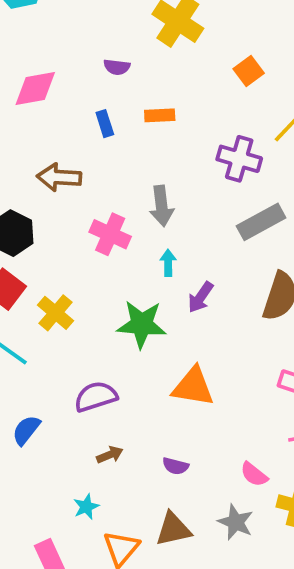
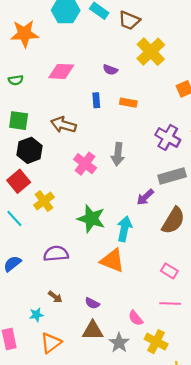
cyan arrow: (168, 263) -> (124, 229), moved, size x1.6
purple arrow: (201, 297) -> (145, 197), moved
brown arrow: (110, 455) -> (55, 297), moved, turned 48
brown triangle: (173, 529) -> (93, 330), moved

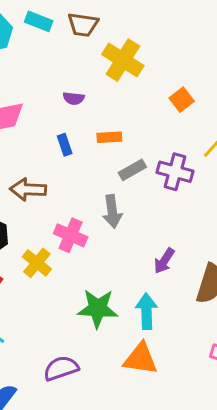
gray rectangle: (172, 176) -> (132, 170), moved, size x0.7
yellow cross: (44, 201) -> (37, 263), moved

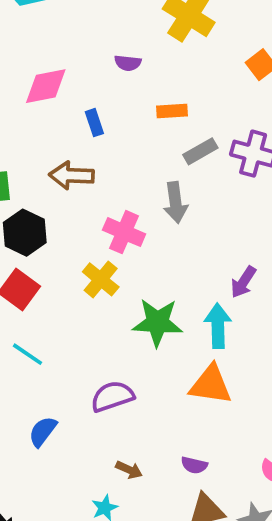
blue rectangle: (65, 145) -> (94, 123), moved
purple arrow: (164, 261) -> (243, 282), moved
yellow cross: (37, 263) -> (101, 279), moved

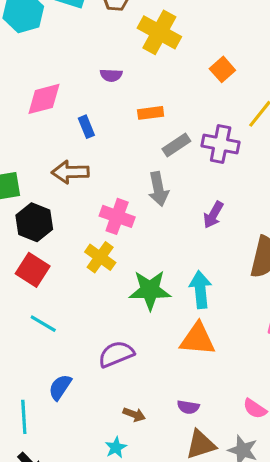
purple arrow: (243, 282) -> (213, 215), moved

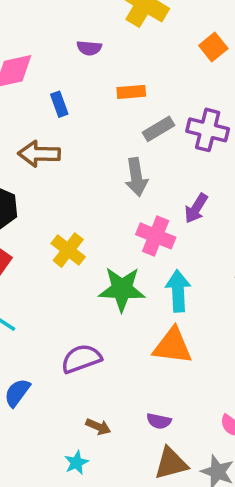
pink cross: (117, 216) -> (156, 236), moved

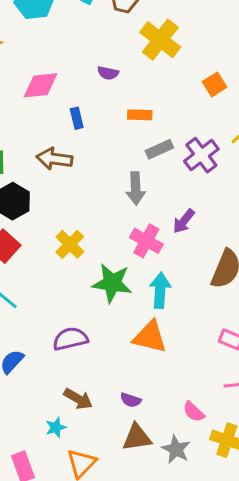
purple cross: (208, 130) -> (201, 155), turned 32
brown arrow: (98, 427) -> (78, 399), size x1.4

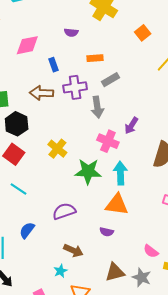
purple cross: (201, 155) -> (75, 87), moved, turned 35
purple semicircle: (131, 400) -> (107, 232), moved

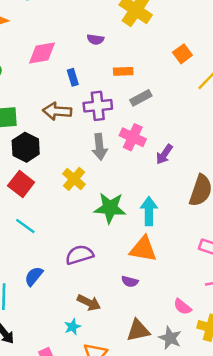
orange square: (143, 33) -> (182, 54), moved
gray arrow: (97, 107) -> (100, 147), moved
pink cross: (108, 141) -> (133, 137), moved

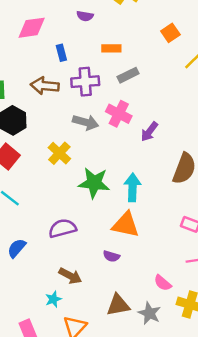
gray arrow: (100, 147) -> (86, 122), turned -70

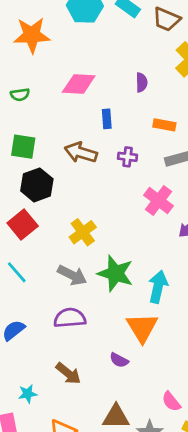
purple semicircle: (85, 16) -> (142, 82), turned -112
purple cross: (85, 82) -> (128, 157), size x0.6
gray arrow: (86, 122) -> (72, 275), moved
orange triangle: (126, 225) -> (142, 327), turned 36
cyan star: (53, 299) -> (28, 394), moved

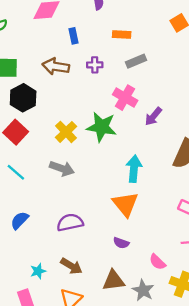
green star: (115, 273) -> (102, 127), moved
purple semicircle: (70, 318) -> (70, 222), moved
purple semicircle: (119, 360) -> (121, 243), moved
brown arrow: (68, 373) -> (71, 266), moved

